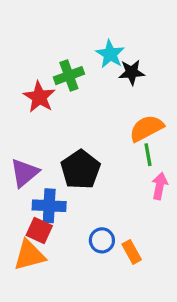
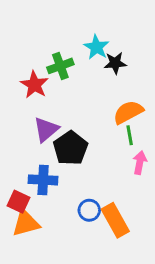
purple triangle: (24, 173) -> (46, 129), moved
red square: (39, 230) -> (19, 202), moved
orange rectangle: (132, 252) -> (115, 220), size x1.6

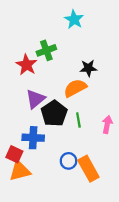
cyan star: (96, 47) -> (74, 19), moved
black star: (115, 63) -> (88, 68), moved
orange semicircle: (128, 112) -> (75, 88), moved
green line: (130, 135) -> (78, 120), moved

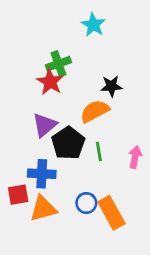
red star: (27, 65) -> (50, 82), moved
red square: (14, 154) -> (18, 195), turned -35
orange triangle: (20, 171) -> (43, 209), moved

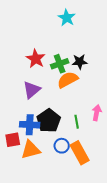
green cross: (58, 64) -> (60, 64), moved
black pentagon: (68, 143) -> (49, 121), moved
green line: (99, 151) -> (77, 122), moved

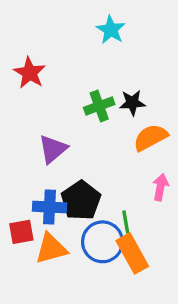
red star: (36, 59) -> (30, 73), moved
orange semicircle: (68, 80) -> (151, 137), moved
green line: (77, 122) -> (126, 222), moved
blue circle: (62, 146) -> (102, 242), size x1.6

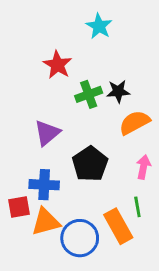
red star: (30, 73) -> (57, 65), moved
black pentagon: (81, 200) -> (90, 164), moved
green line: (126, 222) -> (137, 207), moved
blue circle: (102, 242) -> (80, 238), moved

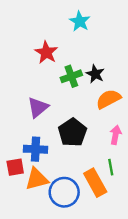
black star: (118, 91) -> (95, 74), turned 30

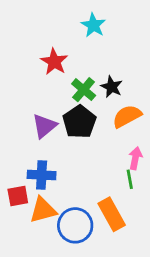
green cross: (71, 76) -> (84, 90), turned -30
black pentagon: (73, 132) -> (79, 122), moved
green line: (111, 167) -> (130, 179), moved

